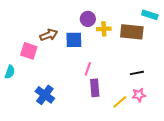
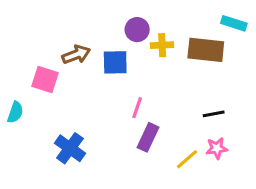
purple rectangle: (95, 88) -> (148, 137), turned 30

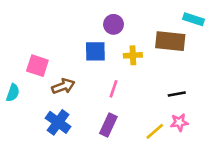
yellow cross: (162, 45) -> (133, 55), moved
brown arrow: (76, 55) -> (63, 86), moved
purple rectangle: (148, 137) -> (108, 125), moved

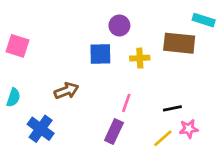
pink square: (37, 66) -> (17, 46), moved
pink line: (114, 89) -> (126, 103), moved
black line: (177, 94) -> (172, 108), moved
blue cross: (58, 122) -> (41, 129), moved

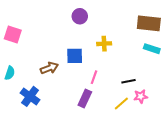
cyan rectangle: (204, 20) -> (152, 49), moved
purple circle: (119, 25) -> (80, 16), moved
brown rectangle: (179, 43) -> (149, 23), moved
blue square: (100, 54) -> (75, 56), moved

